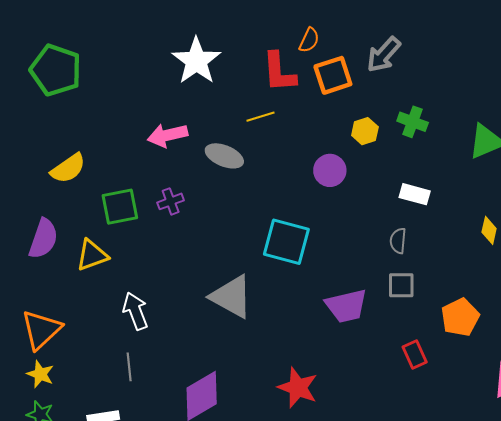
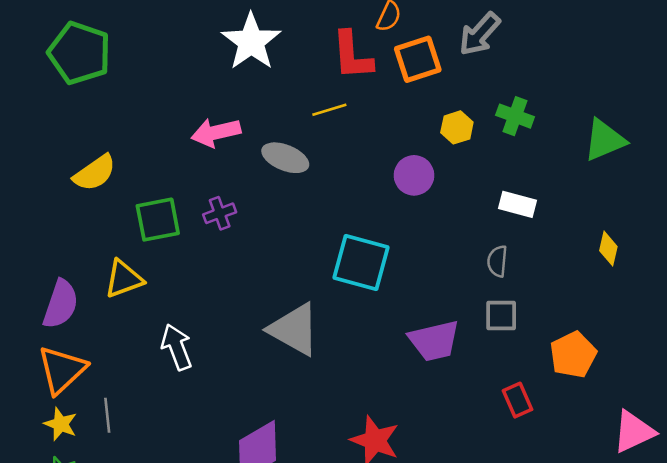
purple semicircle: (43, 239) -> (61, 304), moved
gray line: (129, 367) -> (107, 415), moved

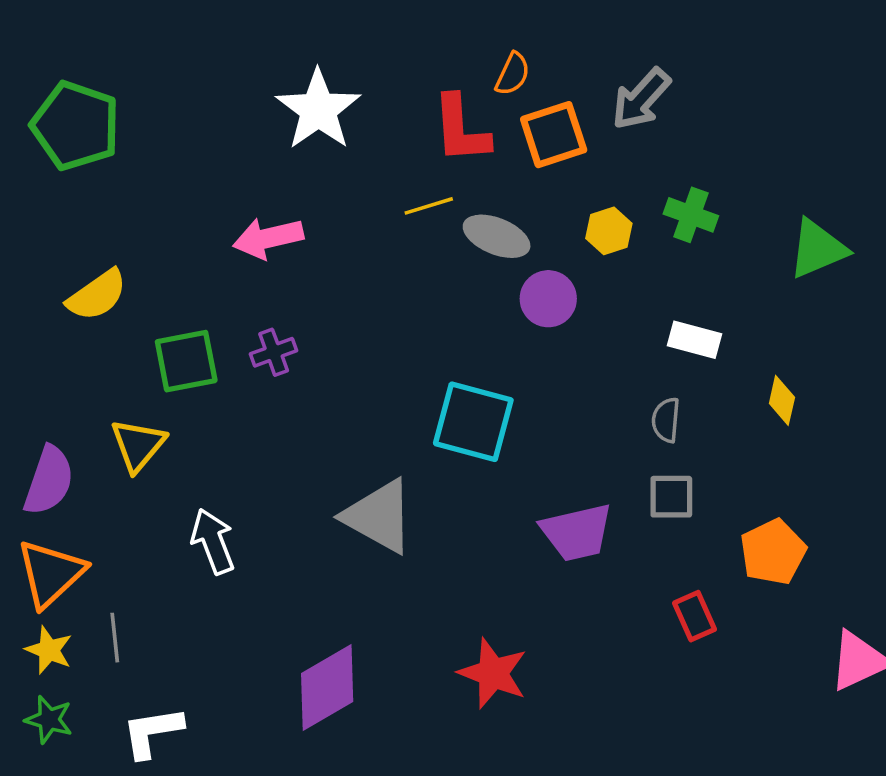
gray ellipse: (285, 158) -> (497, 236), moved
yellow diamond: (608, 249) -> (782, 400), moved
yellow triangle: (124, 279) -> (138, 445), turned -30

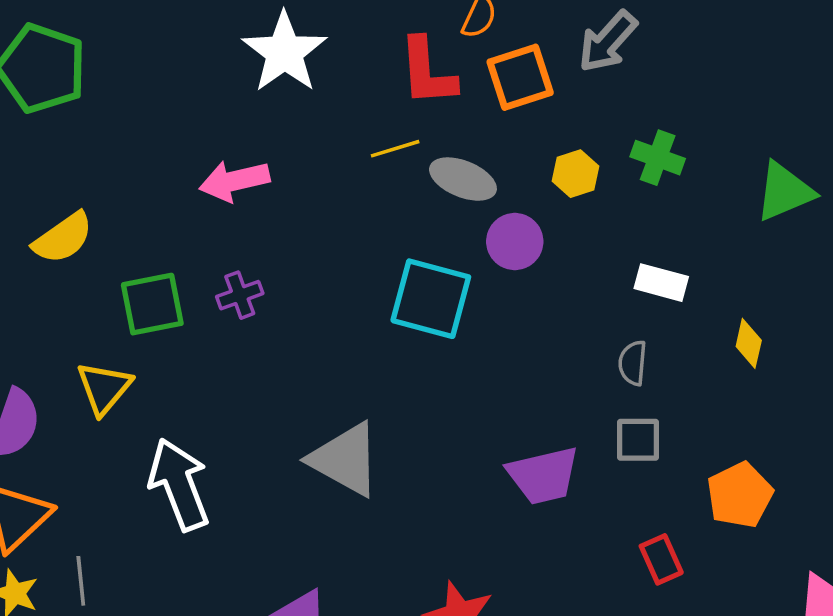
cyan square: (473, 422) -> (431, 299), moved
white arrow: (213, 541) -> (179, 484), size x1.4

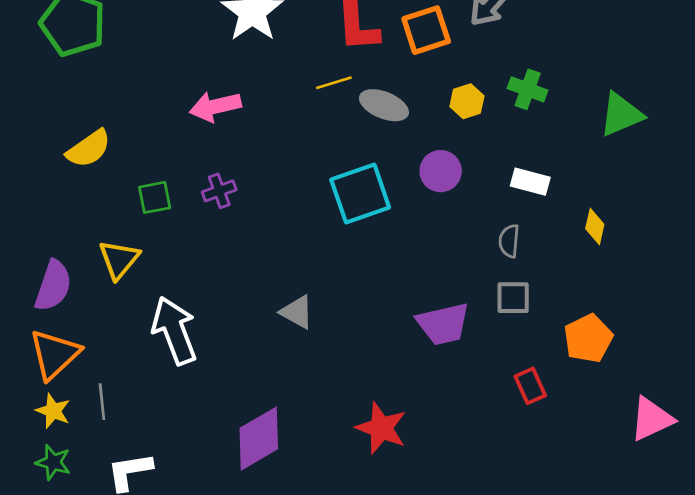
purple circle: (515, 242) -> (441, 171), moved
cyan square: (431, 299) -> (360, 193), turned -34
green square: (152, 304) -> (155, 197), size x0.7
gray triangle: (345, 459) -> (297, 312), size x0.6

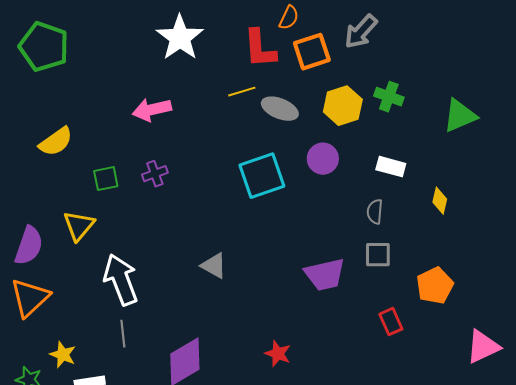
yellow hexagon: (467, 101) -> (343, 106), size x1.5
gray line: (102, 402) -> (123, 334), moved
yellow star: (53, 411) -> (63, 355), moved
red star: (381, 428) -> (278, 354), size x0.7

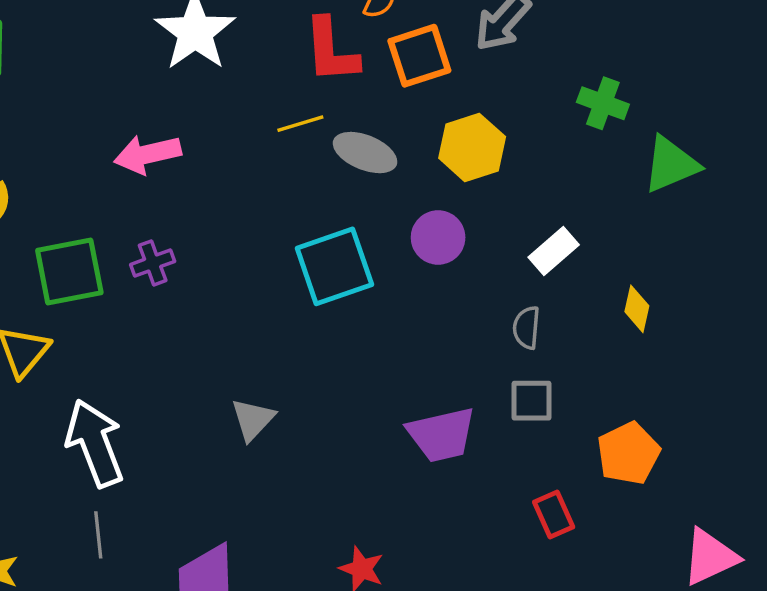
green cross: (389, 97) -> (603, 103), moved
white rectangle: (391, 167) -> (554, 251), turned -56
green square: (106, 179) -> (69, 271), size x1.6
gray triangle: (214, 266) -> (253, 419), turned 44

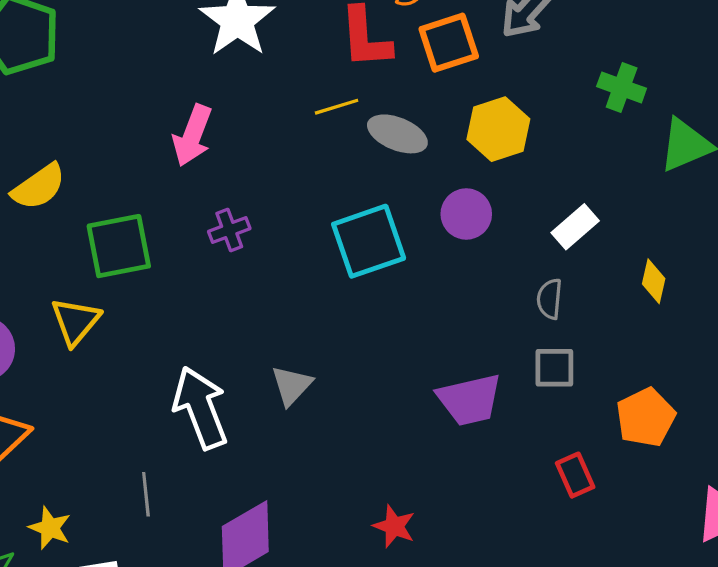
pink arrow: (148, 154) -> (192, 136), turned -56
purple cross: (153, 263) -> (229, 230), moved
white arrow: (95, 443) -> (200, 408), moved

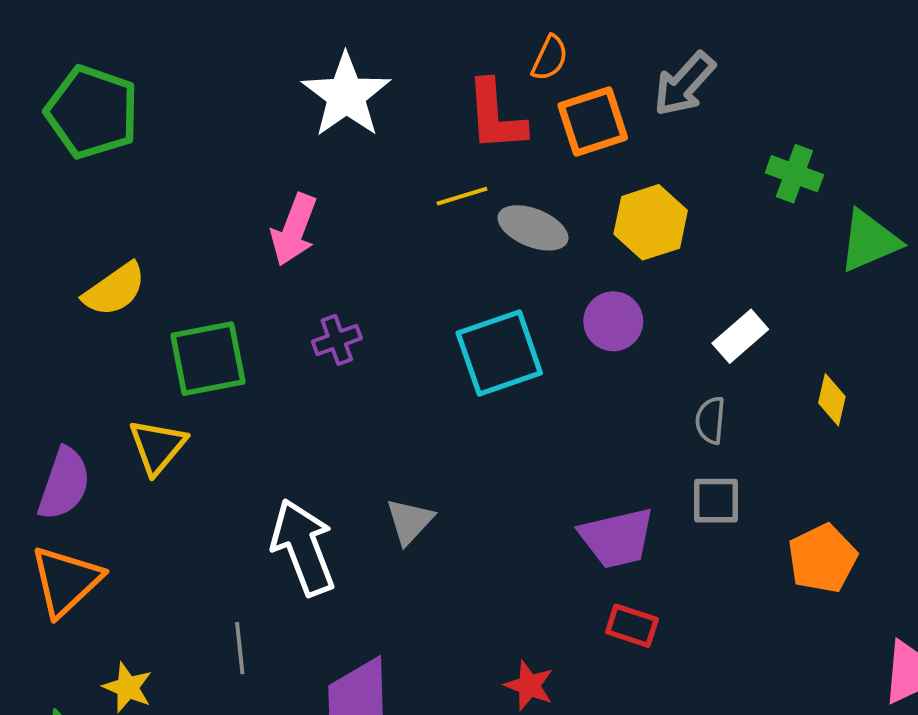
red rectangle: (575, 475) -> (632, 626), moved, turned -48

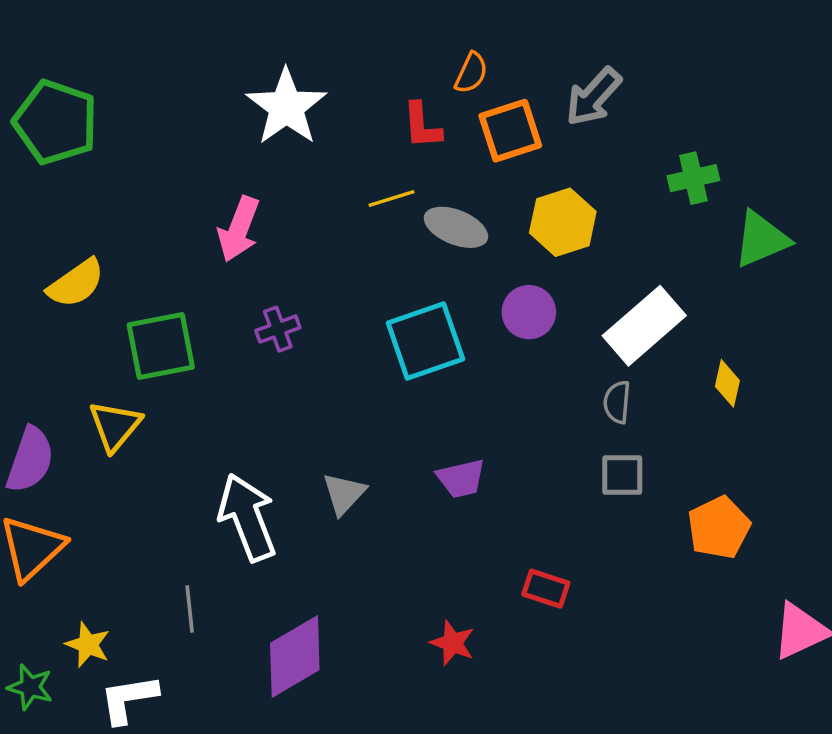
red L-shape: (496, 116) -> (422, 126), size x0.7
green cross: (794, 174) -> (693, 178), turned -33
white rectangle: (740, 336) -> (644, 326), size x1.6
purple trapezoid: (617, 538) -> (461, 478), moved, size x0.7

